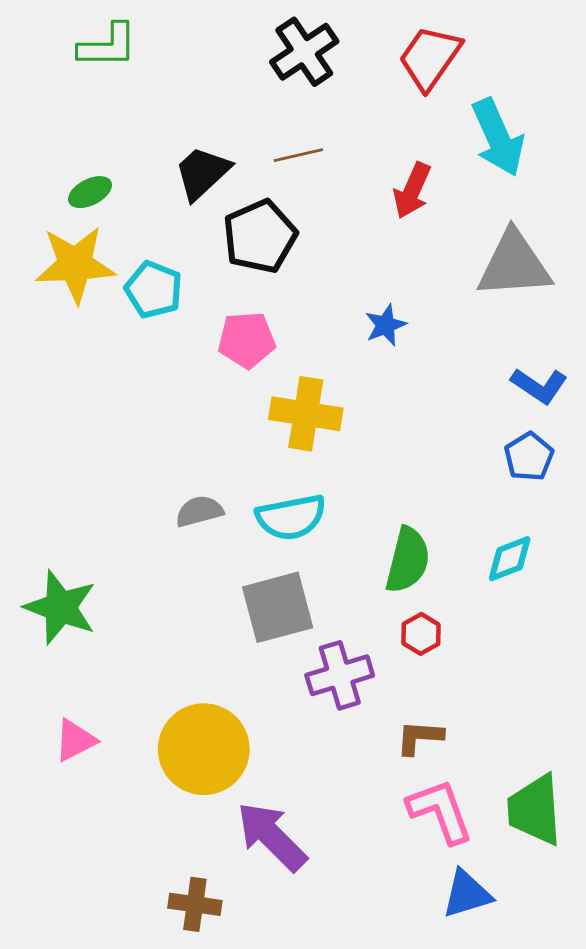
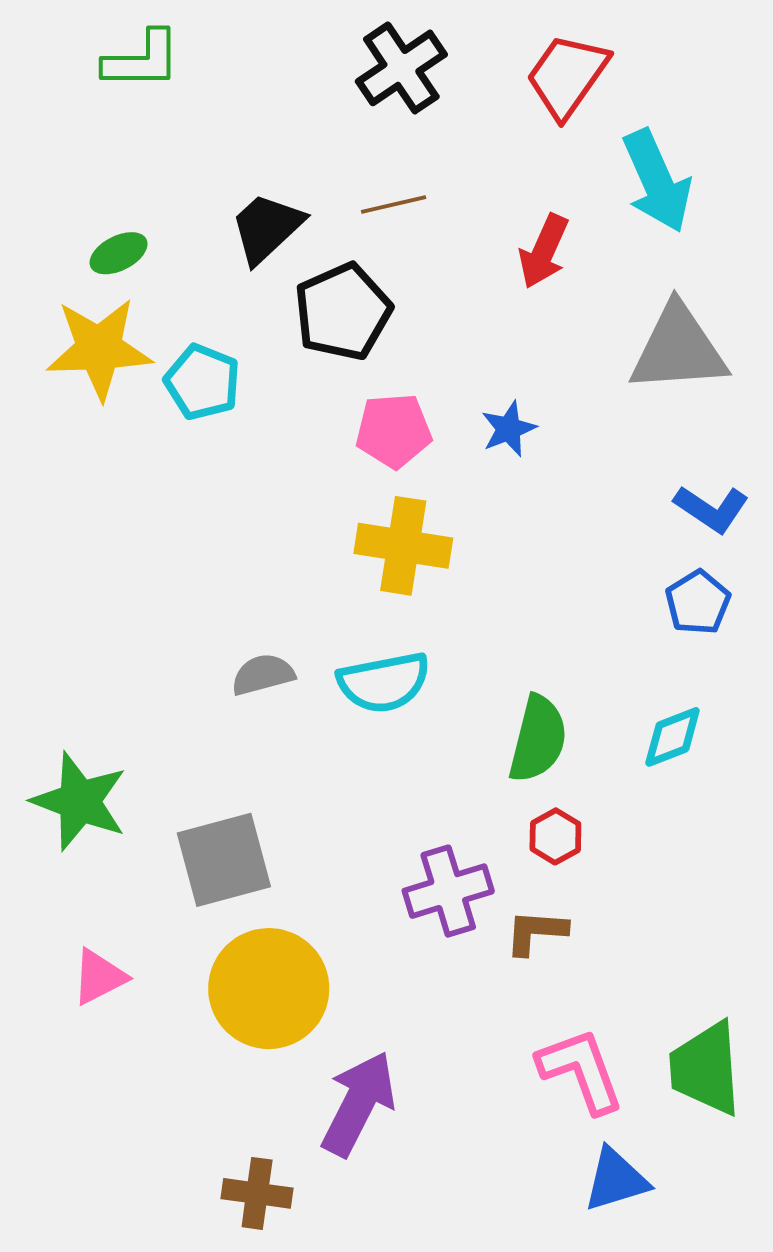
pink pentagon: (247, 340) -> (394, 431), moved
gray square: (278, 607) -> (224, 860), moved
brown L-shape: (420, 737) -> (536, 932), moved
purple arrow: (272, 836) -> (358, 1104), turned 72

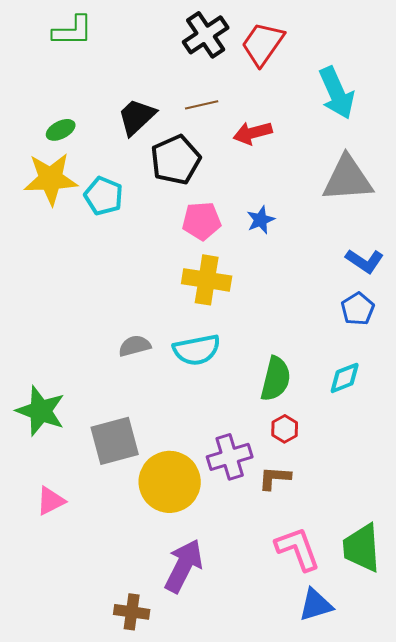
red trapezoid: (567, 76) -> (263, 44), moved
red arrow: (544, 251) -> (253, 133), moved, turned 51
yellow circle: (269, 989) -> (170, 482), moved

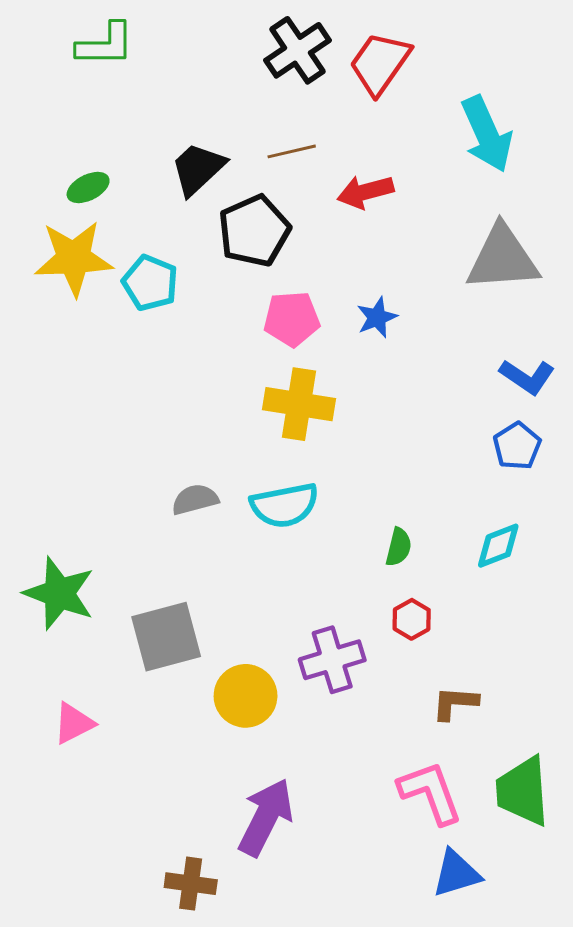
green semicircle: (276, 379) -> (399, 547), size x0.6
brown L-shape: (275, 478) -> (455, 703), moved
yellow circle: (170, 482) -> (246, 696), size x0.7

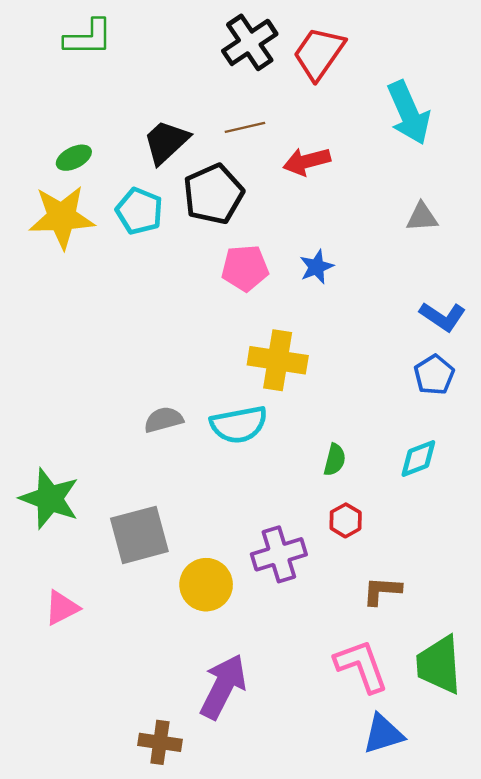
gray triangle: (503, 258) -> (422, 217), size x0.5
cyan pentagon: (150, 283) -> (139, 211), moved
yellow cross: (299, 404) -> (278, 360), moved

